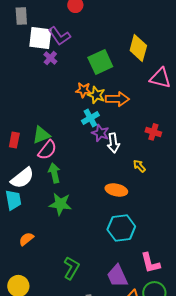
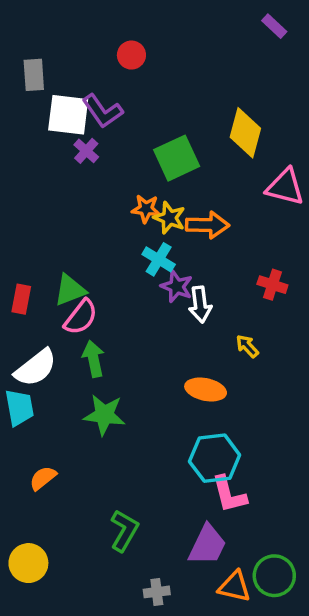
cyan cross: (90, 118) -> (159, 259), turned -30
pink L-shape: (150, 263) -> (229, 494), moved
purple trapezoid: (117, 276) -> (207, 545), turned -130

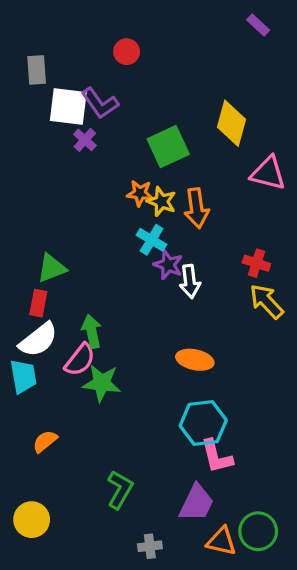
orange arrow: (207, 225) -> (197, 208), turned 81
green triangle: (70, 290) -> (52, 268), moved
red rectangle: (21, 299) -> (38, 303), moved
pink semicircle: (81, 317) -> (80, 360), moved
yellow arrow: (247, 346) -> (266, 301), moved, size x1.6

